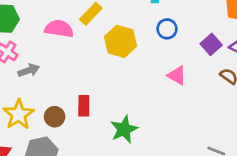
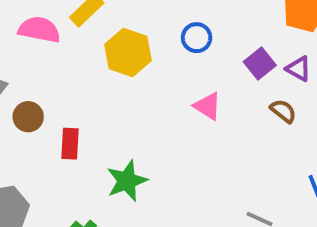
brown circle: (55, 117) -> (28, 117), moved

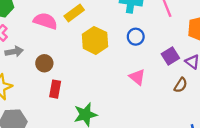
brown semicircle: (283, 111) -> (181, 85), turned 77
brown circle: (28, 117) -> (44, 63), moved

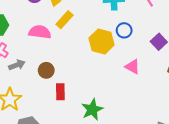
yellow hexagon: (95, 40) -> (102, 41), moved

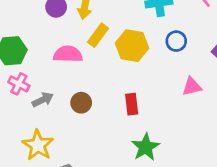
yellow hexagon: (102, 41) -> (132, 46), moved
pink triangle: (133, 67) -> (192, 87), turned -35
red rectangle: (60, 92) -> (132, 104), moved

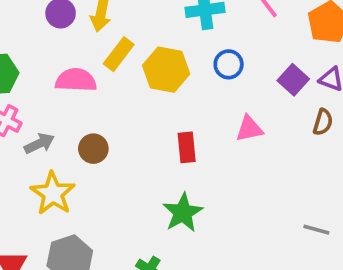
red rectangle: (132, 104) -> (187, 147), moved
yellow star: (38, 145) -> (53, 193), moved

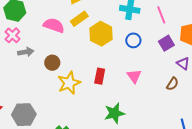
purple square: (293, 80) -> (166, 43), moved
pink triangle: (249, 129) -> (134, 76), turned 49
yellow star: (53, 193) -> (69, 83), moved
green star: (183, 213) -> (114, 113), moved

